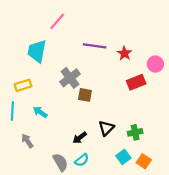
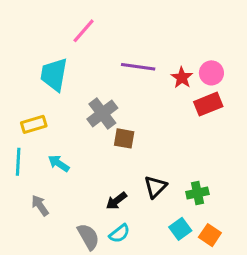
pink circle: (155, 64) -> (211, 73), moved
red rectangle: (136, 82) -> (208, 104), moved

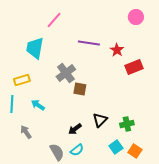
pink circle: (211, 73) -> (136, 17), moved

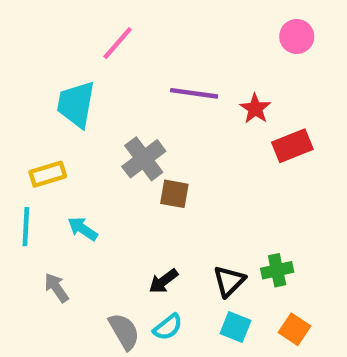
black triangle: (100, 120) -> (229, 281), moved
cyan square: (116, 147) -> (236, 327), moved, turned -32

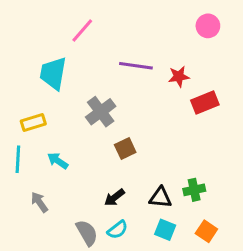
red star: (255, 109) -> (179, 76), turned 30
brown square: (174, 194) -> (125, 148), moved, turned -35
black triangle: (229, 281) -> (160, 198), turned 50

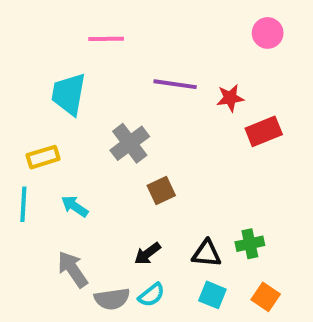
pink line: (82, 30) -> (106, 39), turned 48
gray arrow: (39, 202) -> (73, 269), moved, size x1.4
gray semicircle: (87, 233) -> (112, 299), turned 112

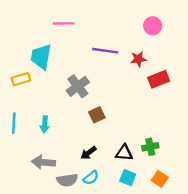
pink circle: (268, 33) -> (153, 26), moved
yellow rectangle: (43, 157) -> (21, 79), moved
cyan arrow: (75, 206) -> (45, 124), turned -119
gray arrow: (73, 269) -> (43, 162), turned -50

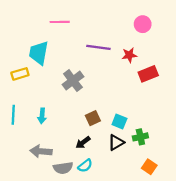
brown square: (97, 115) -> (93, 118), moved
black triangle: (124, 153) -> (116, 142), turned -35
cyan square: (128, 178) -> (119, 121), moved

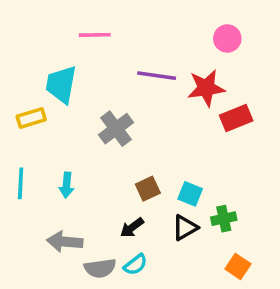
red star: (129, 55) -> (206, 88), size x1.5

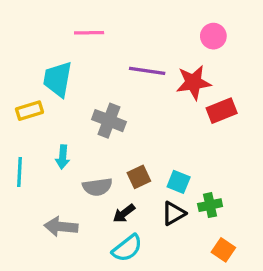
gray cross: (116, 129) -> (109, 121), turned -32
cyan arrow: (67, 185) -> (63, 157), moved
cyan semicircle: (135, 265) -> (127, 248), size x1.4
gray semicircle: (100, 268) -> (97, 187), moved

